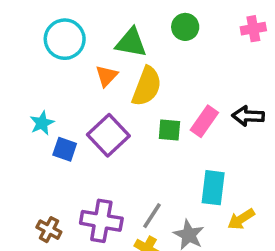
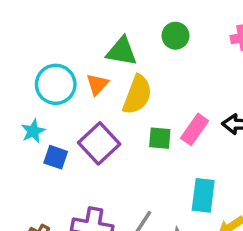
cyan circle: (65, 39) -> (56, 84), moved

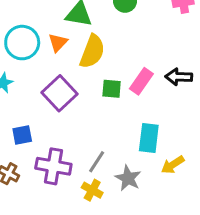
blue square: (56, 157) -> (22, 135), moved, turned -30

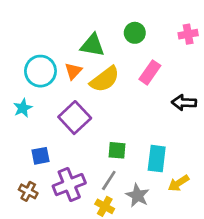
yellow semicircle: (92, 51) -> (105, 79), turned 32
pink rectangle: (141, 81) -> (150, 72), moved
green square: (112, 89) -> (117, 150), moved
purple cross: (53, 166) -> (69, 185), turned -32

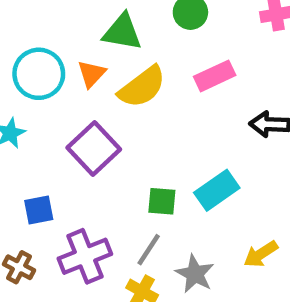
pink rectangle: (150, 72) -> (215, 76), turned 30
cyan rectangle: (157, 159) -> (217, 190), moved, turned 48

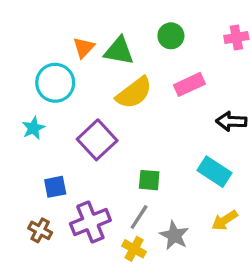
orange triangle: (92, 74) -> (84, 48), moved
cyan rectangle: (217, 190) -> (215, 172), moved, turned 68

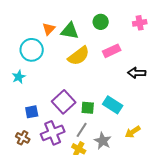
purple square: (97, 140) -> (64, 102), moved
cyan rectangle: (215, 172) -> (113, 105), moved

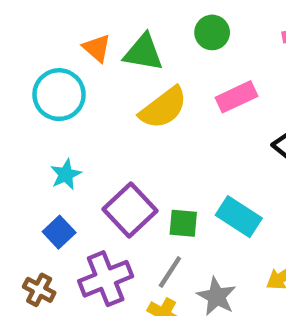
orange triangle: (49, 29) -> (97, 48), turned -32
cyan star: (19, 77) -> (66, 174), moved
blue square: (32, 112) -> (59, 232), turned -32

